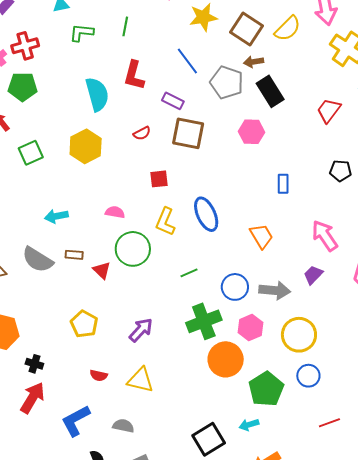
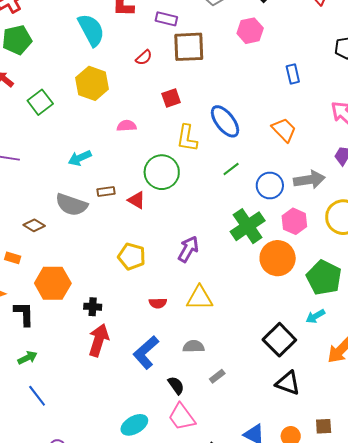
pink semicircle: (115, 212) -> (127, 126), moved
green line: (189, 273) -> (231, 169), moved

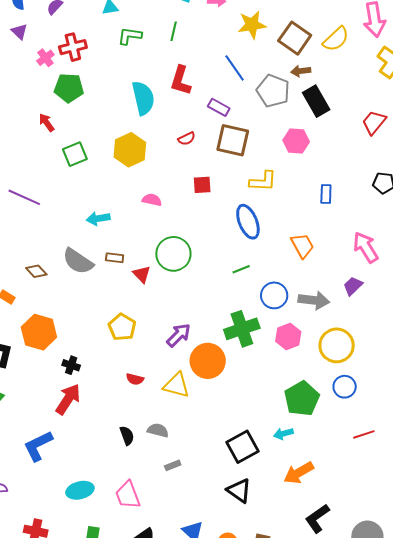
yellow L-shape: (187, 138) -> (263, 181), moved, turned -112
orange circle: (278, 258) -> (208, 361), moved
blue L-shape: (146, 352) -> (38, 446), moved
black semicircle: (176, 385) -> (127, 436), moved

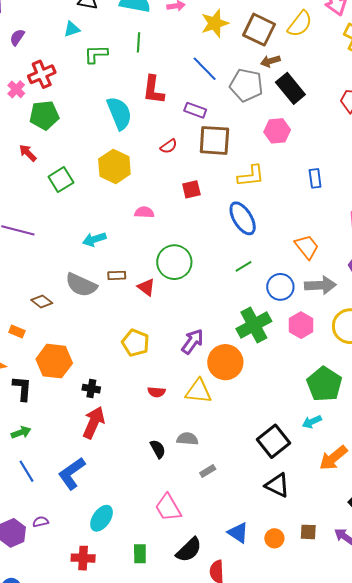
orange trapezoid: (302, 246) -> (307, 247), moved
cyan ellipse: (80, 490) -> (102, 518), moved, turned -32

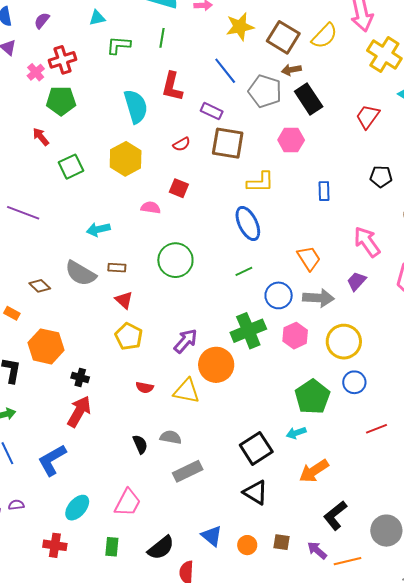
red square: (191, 189) -> (179, 188), moved, turned 30
red triangle: (146, 287) -> (124, 300), moved
gray rectangle: (208, 471) -> (188, 471), size x1.8
pink trapezoid: (168, 508) -> (128, 503), moved, turned -128

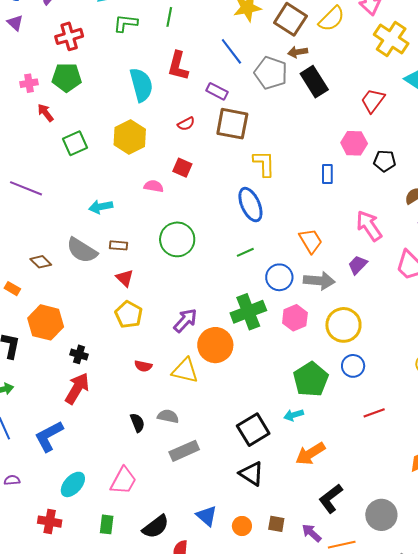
pink cross: (36, 72) -> (29, 83), moved, turned 30
pink hexagon: (291, 140) -> (354, 143), moved
yellow L-shape: (260, 182) -> (264, 164), turned -92

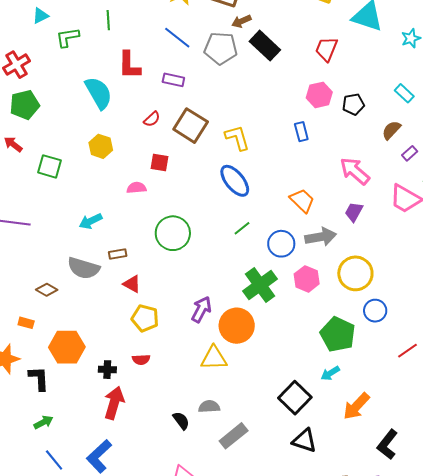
brown square: (232, 124) -> (191, 126), moved, turned 36
yellow hexagon: (130, 137) -> (101, 146), size x0.7
green square: (75, 143) -> (50, 166), turned -35
red semicircle: (143, 366) -> (141, 360), moved

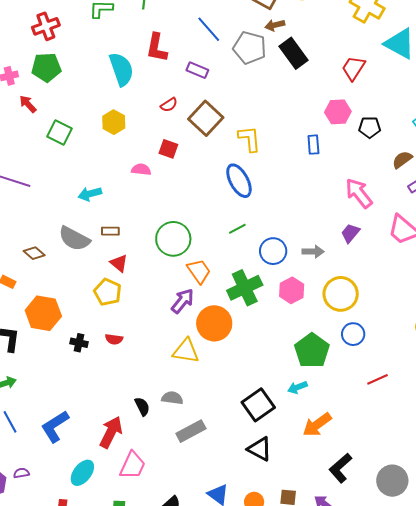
orange trapezoid: (302, 200) -> (199, 271), moved
green circle: (173, 233) -> (173, 239), moved
gray arrow: (321, 237) -> (313, 252), size x0.7
yellow pentagon: (145, 318) -> (108, 292), moved
red arrow: (114, 403) -> (111, 432), moved

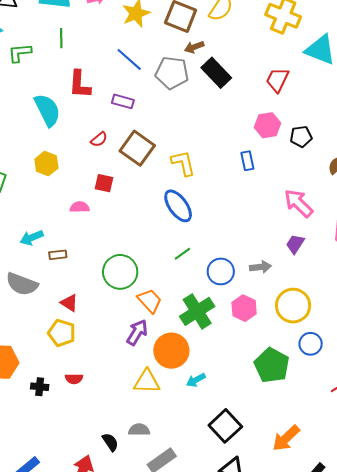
brown rectangle: (110, 231) -> (58, 255), moved
cyan arrow: (297, 387) -> (196, 380), moved

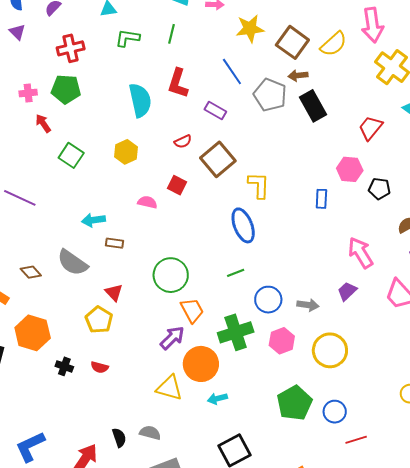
blue circle: (311, 344) -> (335, 412), moved

